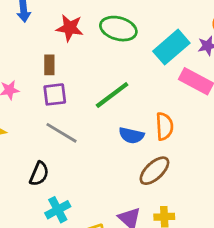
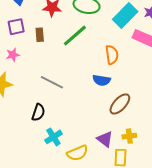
purple square: (55, 94) -> (16, 27), moved
green line: (112, 95) -> (75, 36), moved
orange semicircle: (164, 126) -> (112, 55), moved

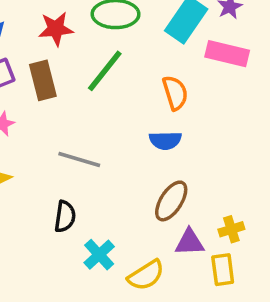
brown rectangle: (40, 35) -> (43, 80), size x1.5
brown ellipse: (120, 104) -> (171, 201), moved
purple triangle: (105, 139) -> (190, 242), turned -30

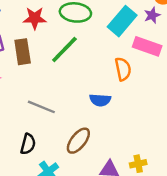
orange semicircle: (175, 93) -> (123, 69), moved
brown ellipse: (171, 201) -> (78, 141), moved

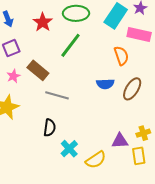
red star: (35, 18) -> (43, 22), turned -30
brown rectangle: (23, 52) -> (38, 70), moved, turned -35
brown ellipse: (78, 141) -> (132, 89), moved

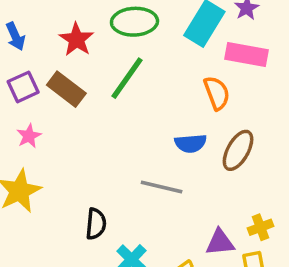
brown rectangle: (38, 70) -> (66, 89), moved
gray line: (57, 95) -> (162, 187), moved

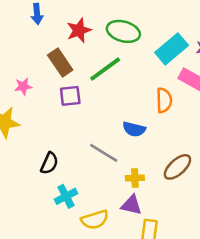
purple square: (23, 87) -> (70, 96), moved
brown ellipse: (238, 150) -> (177, 167), moved
yellow cross: (260, 227) -> (135, 178), moved

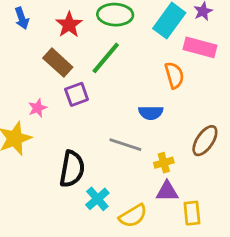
pink star: (23, 86) -> (38, 108), moved
black semicircle: (49, 163) -> (72, 169), size x1.5

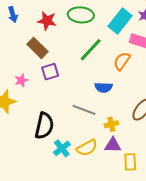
red star: (69, 25) -> (47, 21), turned -30
green line: (106, 58) -> (91, 50), moved
orange semicircle: (174, 75) -> (122, 61), turned -132
yellow semicircle: (133, 216) -> (87, 148), moved

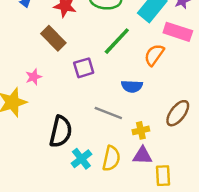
purple square: (50, 72) -> (84, 68), moved
yellow semicircle: (87, 148) -> (111, 158), turned -50

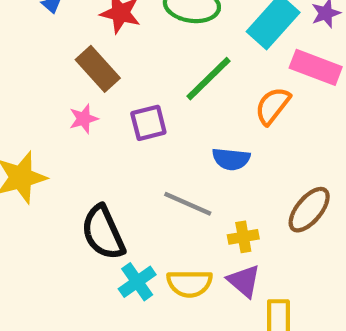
pink star: (34, 77) -> (84, 119), moved
black semicircle: (61, 132) -> (103, 233), turned 140
purple triangle: (142, 156) -> (244, 281), turned 36
yellow semicircle: (111, 158) -> (189, 283), turned 75

